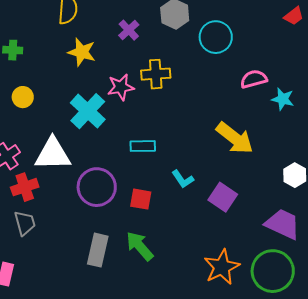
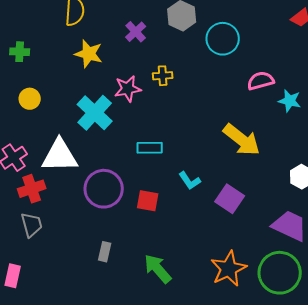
yellow cross: (156, 74) -> (163, 76), size x0.7
green arrow: (140, 246) -> (158, 269), moved
gray rectangle: (98, 250) -> (105, 252), size x0.6

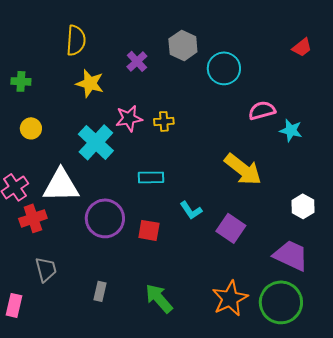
yellow cross: (163, 76) -> (164, 121), moved
gray trapezoid: (32, 225) -> (46, 269), moved
gray rectangle: (105, 252) -> (100, 291), moved

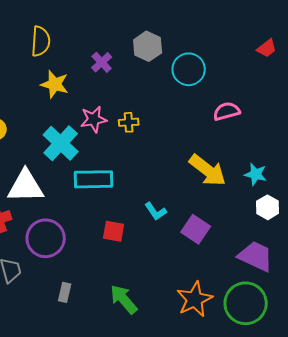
cyan star: (291, 130) -> (256, 174), moved
cyan rectangle: (151, 177) -> (94, 179), moved, size x1.5
purple circle: (105, 218) -> (46, 238), moved

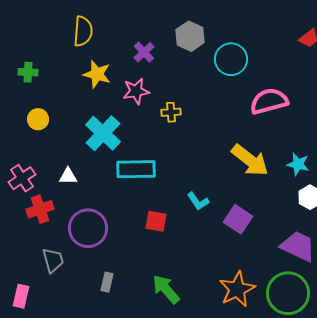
pink semicircle: (227, 111) -> (269, 101), size x1.4
pink star: (94, 119) -> (136, 91), moved
white triangle: (26, 186) -> (68, 176), size x0.5

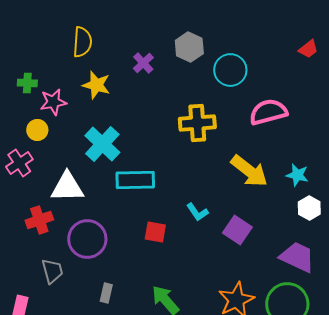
pink star: (136, 91) -> (53, 102), moved
yellow cross: (171, 112) -> (197, 123), moved, size x1.8
white triangle: (68, 176) -> (67, 187), size x1.8
pink cross: (22, 178) -> (19, 163), moved

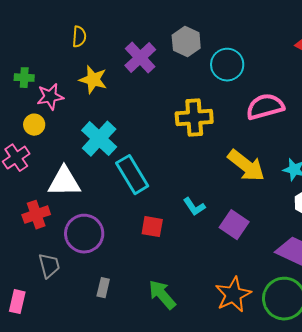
yellow semicircle: (82, 42) -> (79, 37), size x0.7
purple cross: (143, 63) -> (140, 58), size x1.5
cyan rectangle: (135, 180) -> (132, 175), turned 60

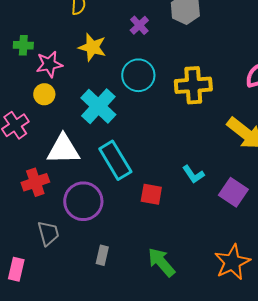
purple cross: (140, 58) -> (139, 25), size x0.6
cyan circle: (227, 65) -> (138, 75), moved
yellow circle: (34, 125) -> (44, 94), moved
cyan rectangle: (132, 175) -> (115, 160), moved

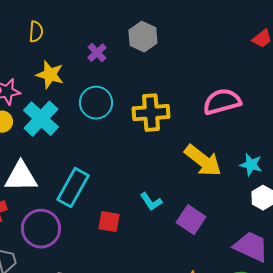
cyan cross: (98, 106) -> (41, 119), moved
cyan rectangle: (115, 160) -> (73, 188), turned 60

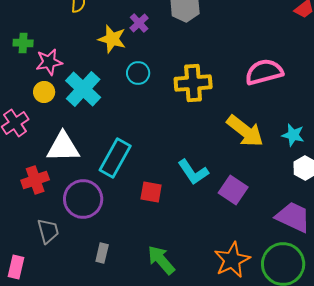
yellow star: (50, 75) -> (112, 39), moved
cyan circle: (96, 103) -> (138, 73), size x0.7
cyan L-shape: (151, 202) -> (193, 172), size x1.4

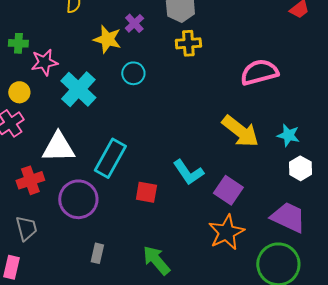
yellow cross: (193, 83) -> (188, 43), moved, size x0.7
yellow circle: (44, 92) -> (19, 92), moved
gray trapezoid: (48, 231) -> (26, 228), moved
orange star: (232, 260) -> (226, 232), moved

